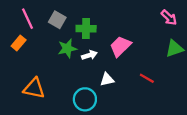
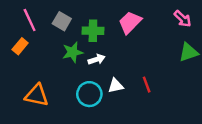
pink trapezoid: (120, 46) -> (130, 22), moved
red line: (147, 78) -> (147, 85), moved, turned 40
cyan circle: (85, 99) -> (89, 94), moved

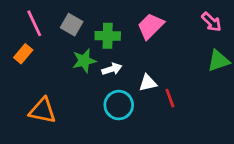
white triangle: (116, 86) -> (148, 83), moved
cyan circle: (89, 94) -> (119, 105), moved

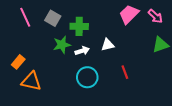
pink trapezoid: (151, 26) -> (129, 14), moved
orange rectangle: (23, 54) -> (18, 62), moved
white triangle: (148, 83) -> (108, 45), moved

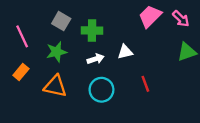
pink line: (25, 17) -> (22, 36), moved
green star: (62, 45) -> (56, 52), moved
orange triangle: (31, 81) -> (55, 86), moved

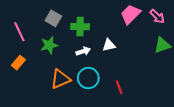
red line: (145, 84) -> (119, 87), moved
orange triangle: (55, 86) -> (61, 79), moved, turned -35

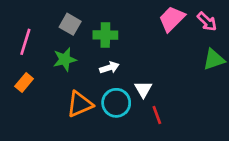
pink line: (19, 32) -> (25, 42), turned 42
white triangle: (109, 45) -> (143, 89), moved, turned -48

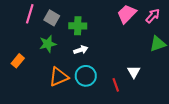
pink arrow: (207, 22) -> (153, 16), turned -91
pink line: (25, 42) -> (30, 14), moved
white triangle: (143, 89) -> (134, 72), moved

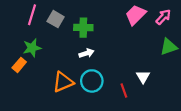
green star: (48, 44) -> (32, 48), moved

